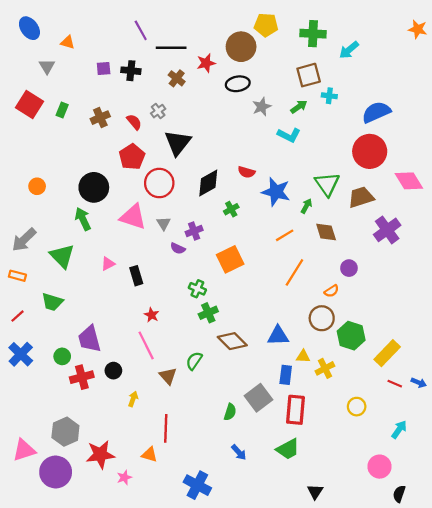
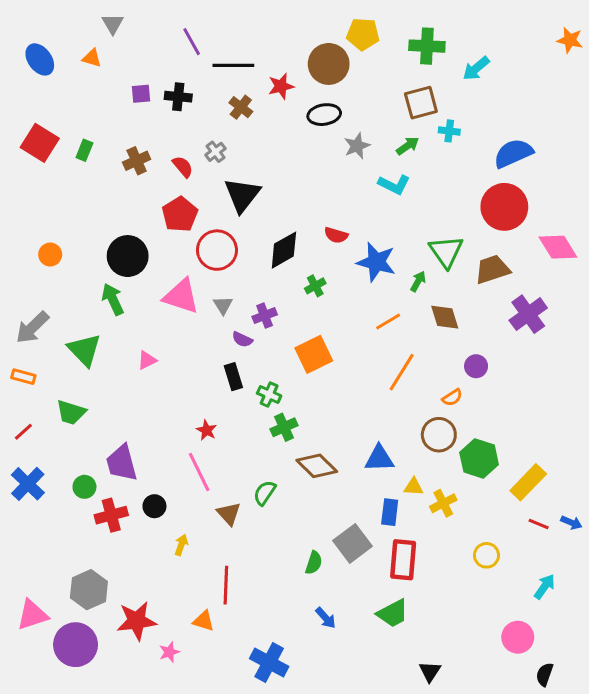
blue ellipse: (29, 28) -> (40, 59), moved
gray triangle: (47, 66) -> (113, 24), moved
black rectangle: (136, 276) -> (233, 377), moved

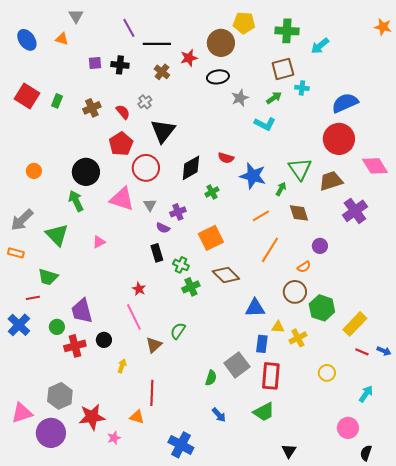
red line: (23, 432) -> (33, 298), moved, turned 32
brown diamond: (317, 466) -> (226, 275), moved
brown triangle: (229, 514) -> (154, 345), turned 30

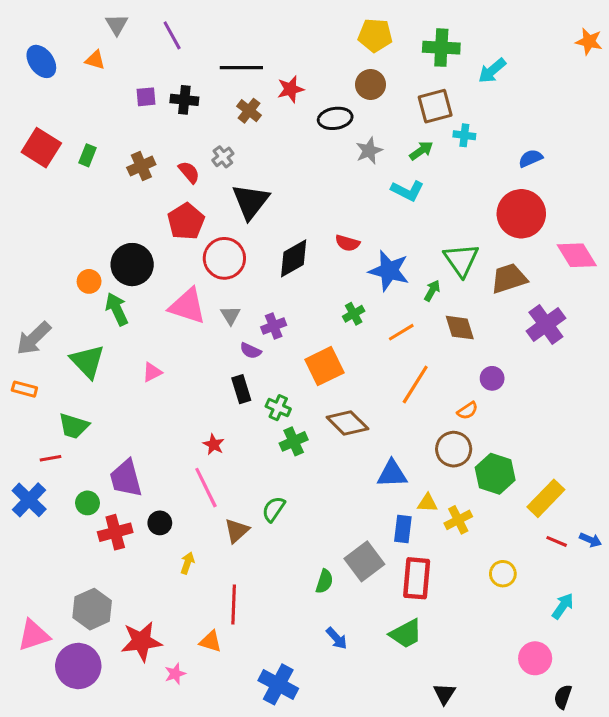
purple line: (129, 28) -> (172, 35), moved
brown circle: (221, 43) -> (371, 85), moved, size x0.7
blue semicircle: (345, 103) -> (531, 158), size x0.6
orange circle: (34, 171) -> (89, 281), moved
green cross: (212, 192) -> (354, 314), moved

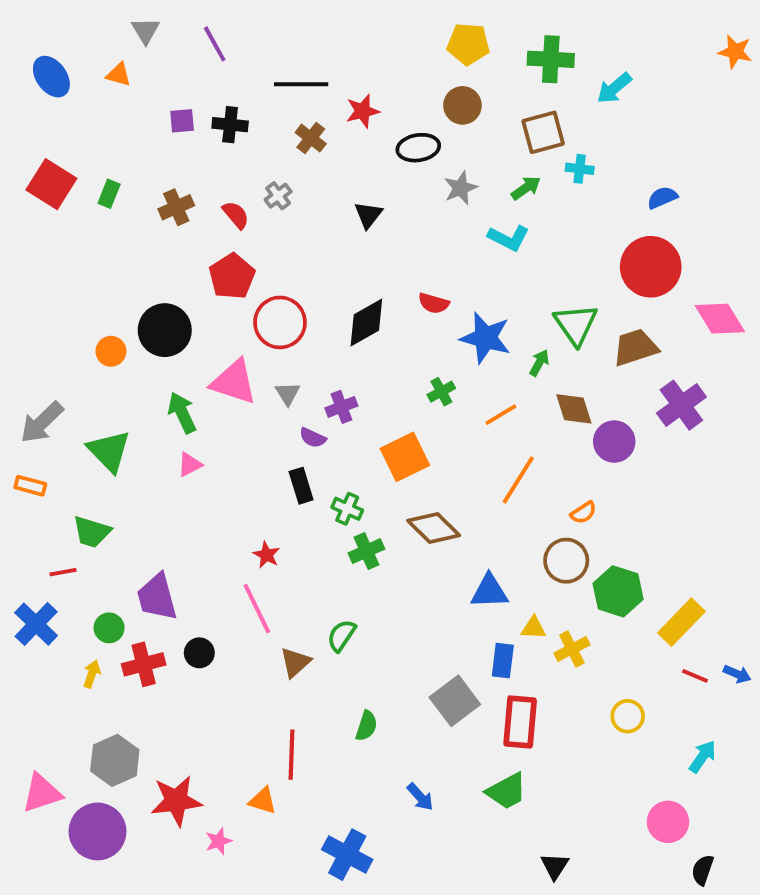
black triangle: (251, 201) -> (368, 215), moved, size x0.6
green arrow: (117, 309) -> (182, 413), moved
purple circle: (492, 378) -> (614, 442), moved, size x1.4
yellow arrow: (187, 563) -> (92, 674), moved
green semicircle: (324, 581) -> (366, 726), moved

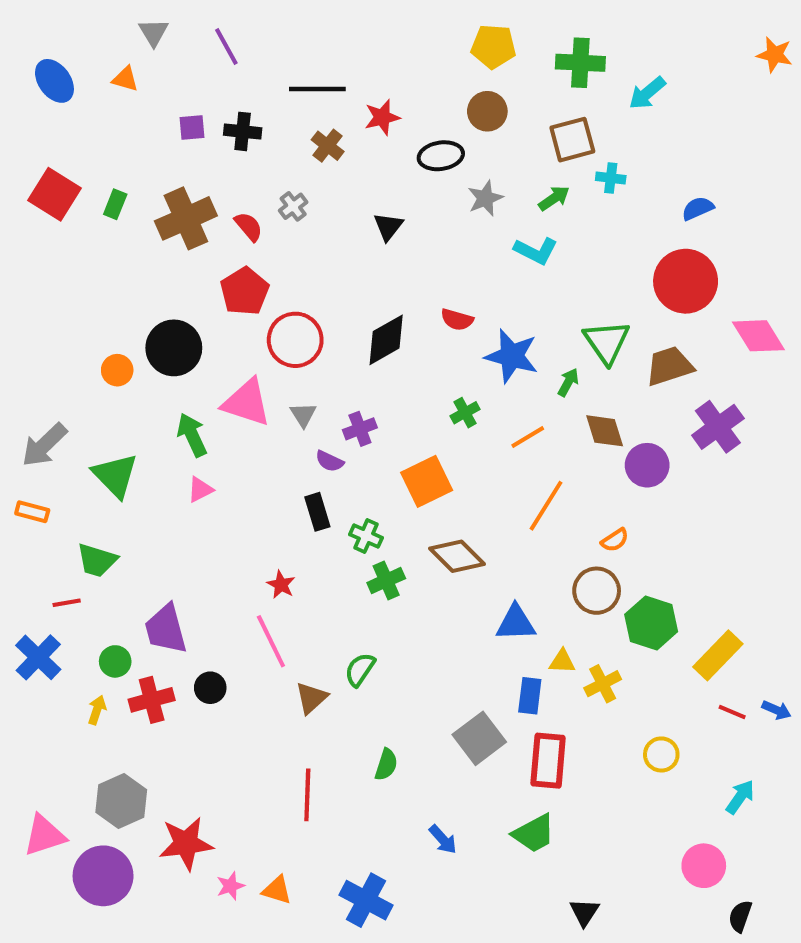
brown cross: (176, 207) -> (186, 218), size x1.6
orange triangle: (263, 801) -> (277, 890), moved

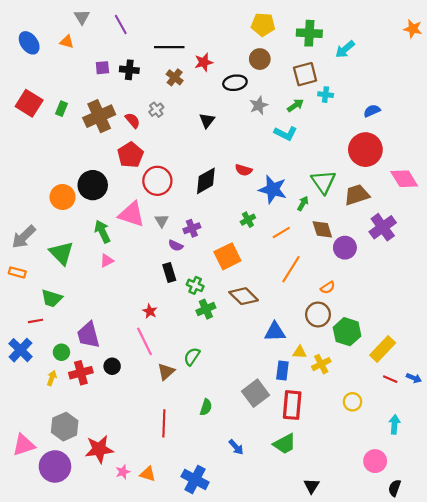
orange circle: (117, 370) -> (63, 197), size x1.5
cyan arrow: (740, 797) -> (395, 424), turned -30

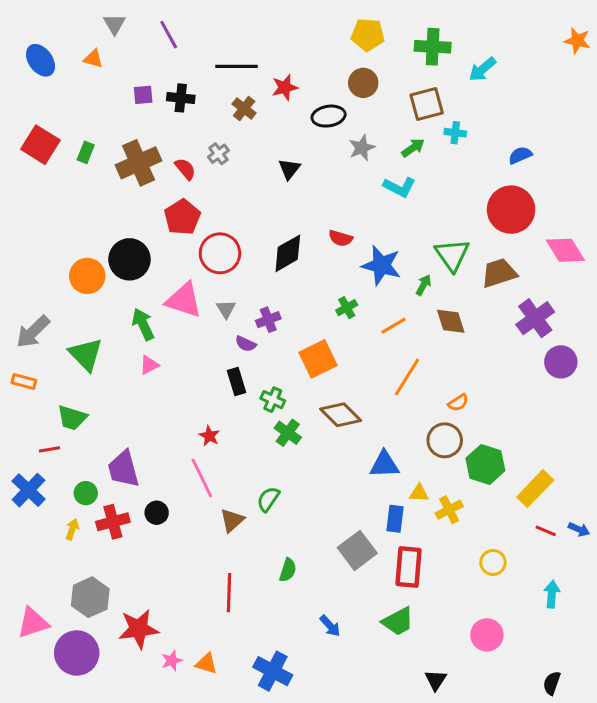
purple circle: (345, 248) -> (561, 362), moved
green cross: (206, 309) -> (288, 433), turned -30
pink circle: (375, 461) -> (487, 635), moved

